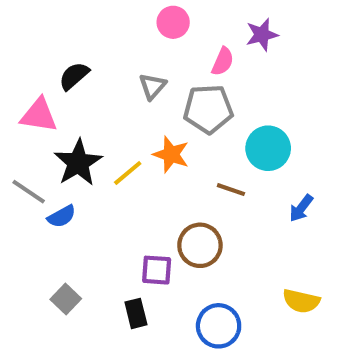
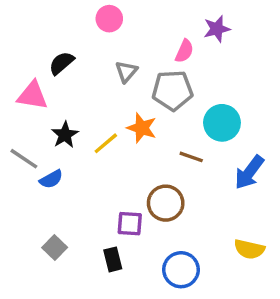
pink circle: (173, 22) -> (109, 19), moved
black star: (78, 163) -> (65, 135), size x0.7
blue arrow: (301, 208) -> (249, 172), size x1.5

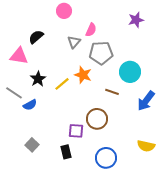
purple star: (217, 29) -> (136, 20), moved
pink semicircle: (184, 51) -> (91, 30), moved

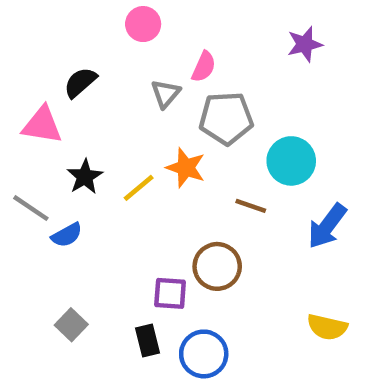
blue circle: (106, 158) -> (204, 354), moved

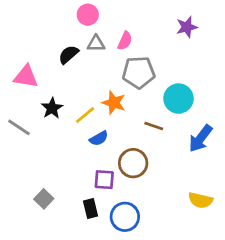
black semicircle: (80, 82) -> (68, 55), moved
gray triangle: (166, 94) -> (96, 44), moved, turned 48
blue semicircle: (67, 235) -> (99, 138), moved

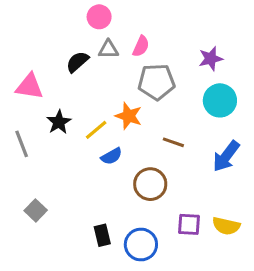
purple star: (187, 27) -> (211, 59), moved
cyan circle: (178, 99) -> (220, 100), moved
gray line: (19, 127) -> (22, 144), turned 35
purple square: (104, 180) -> (189, 224), moved
gray square: (44, 199) -> (36, 210), moved

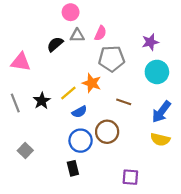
black star: (59, 122) -> (42, 101), moved
purple square: (189, 224) -> (130, 177), moved
yellow semicircle: (226, 226) -> (160, 139), moved
blue circle: (141, 245) -> (81, 141), moved

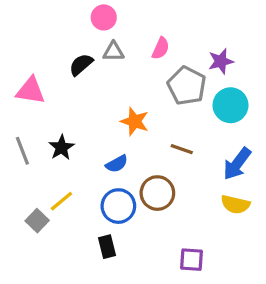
pink semicircle: (100, 33) -> (161, 48), moved
gray pentagon: (112, 59) -> (187, 86), moved, turned 30
yellow line: (68, 93) -> (61, 201), moved

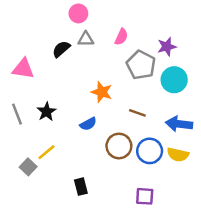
blue arrow: (237, 164) -> (179, 124), turned 60
blue circle: (118, 206) -> (150, 151), moved

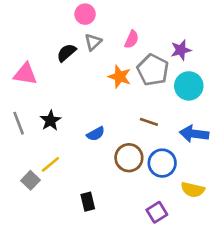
gray triangle: (86, 39) -> (93, 42), turned -42
orange star: (102, 92) -> (120, 77), moved
yellow semicircle: (178, 155) -> (193, 190), moved
purple square: (145, 196) -> (157, 212), turned -36

